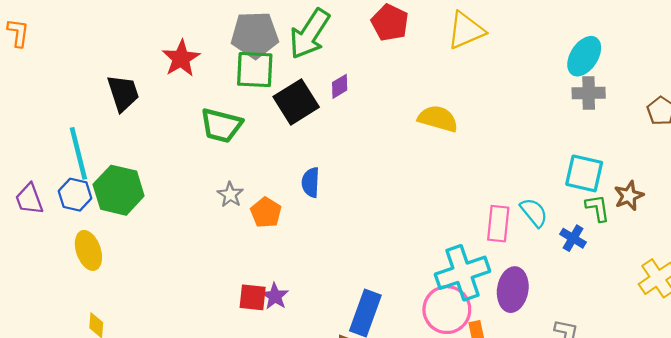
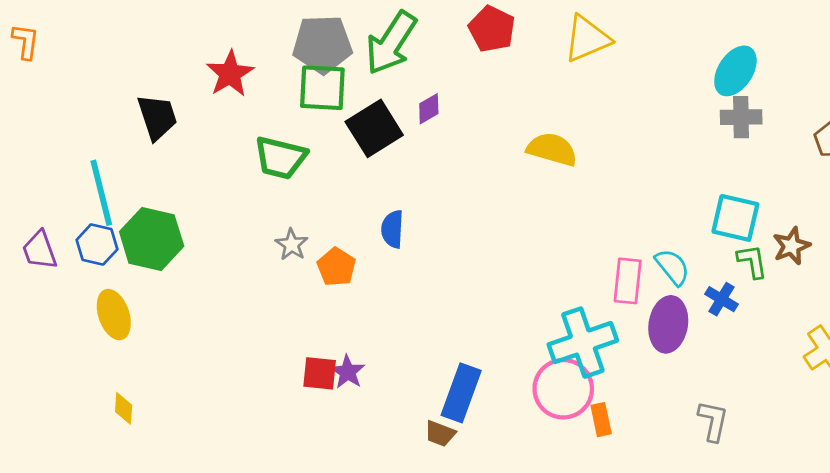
purple ellipse: (513, 290) -> (668, 324), moved

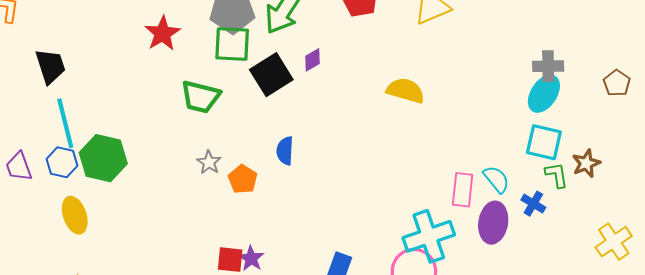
cyan ellipse: (735, 71) -> (544, 94), moved
black trapezoid: (157, 117) -> (50, 66), moved

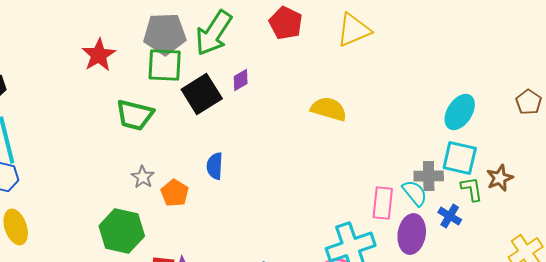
gray cross: (548, 66) -> (429, 176), moved
green hexagon: (103, 158) -> (122, 231), moved

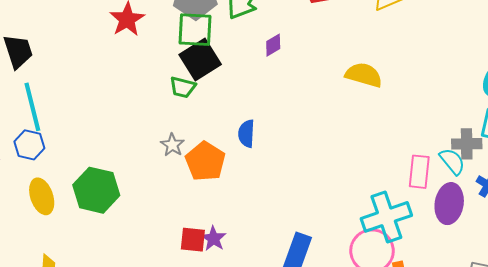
black square: (202, 94) -> (200, 59), moved
green trapezoid: (135, 115) -> (183, 87), moved, size x0.7
orange pentagon: (175, 193) -> (205, 161), size x1.4
green hexagon: (122, 231) -> (96, 190), moved

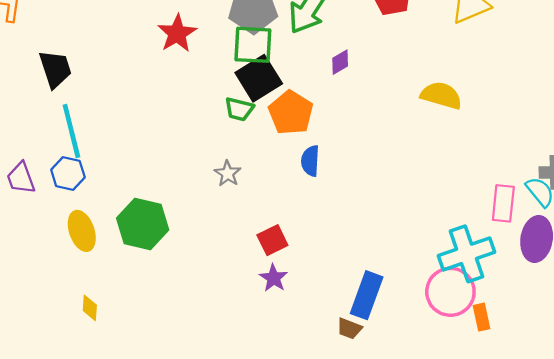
orange pentagon: (205, 161) -> (291, 113), moved
red square: (193, 240) -> (272, 240), moved, turned -32

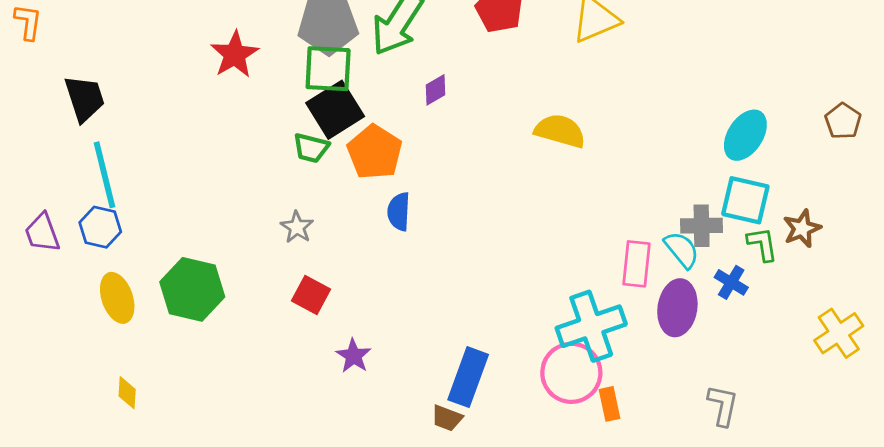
red square: (272, 240) -> (311, 295), moved, turned -36

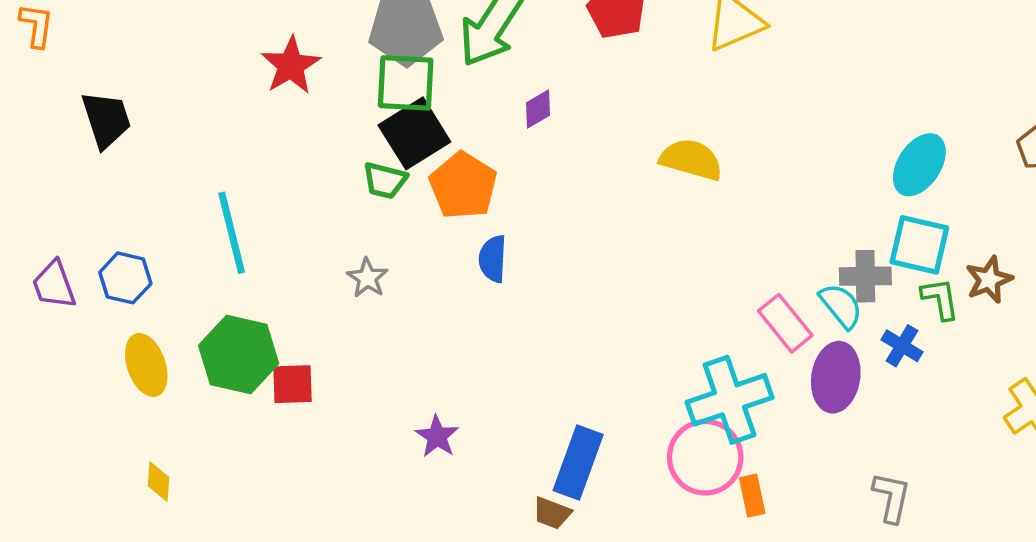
cyan line: (104, 175) -> (232, 233), moved
pink rectangle: (636, 264) -> (785, 323), turned -45
red square: (311, 295) -> (293, 384), moved, turned -30

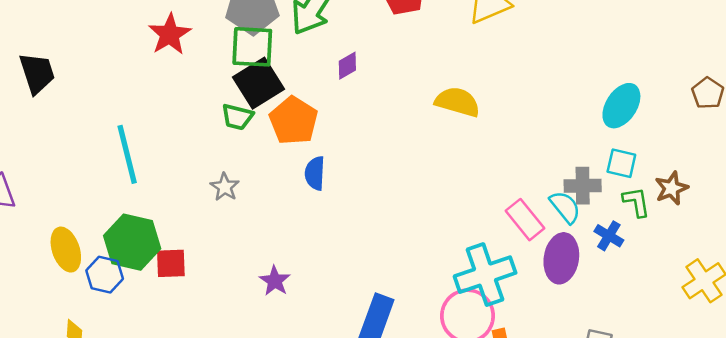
cyan square: (919, 245) -> (621, 163), size x0.7
blue hexagon: (125, 278) -> (105, 275), moved
purple star: (437, 436) -> (275, 281), moved

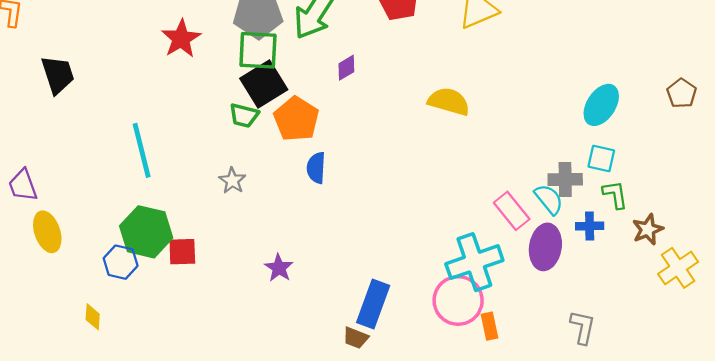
brown star: (671, 188) -> (648, 229), moved
blue cross: (609, 236) -> (590, 226), turned -32
yellow ellipse: (66, 250) -> (47, 232), moved

